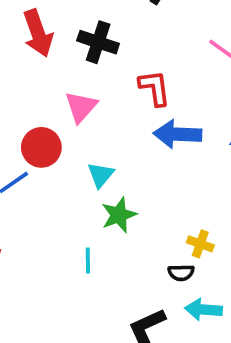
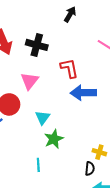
black semicircle: (181, 273) -> (90, 169), turned -80

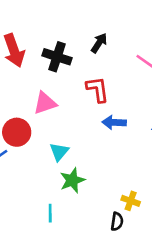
black arrow: (70, 14) -> (99, 43), moved
pink triangle: (30, 81) -> (45, 103), turned 30
blue arrow: (83, 93) -> (114, 122), size x0.7

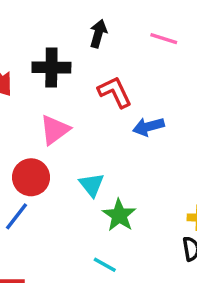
cyan line: (50, 213) -> (105, 265), turned -42

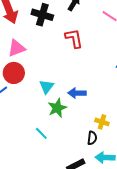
blue arrow: (148, 127) -> (77, 93), moved
pink triangle: (55, 130) -> (17, 48), moved

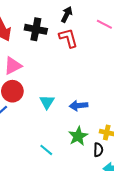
red L-shape: (74, 38) -> (68, 38), moved
green star: (57, 108) -> (78, 136), moved

